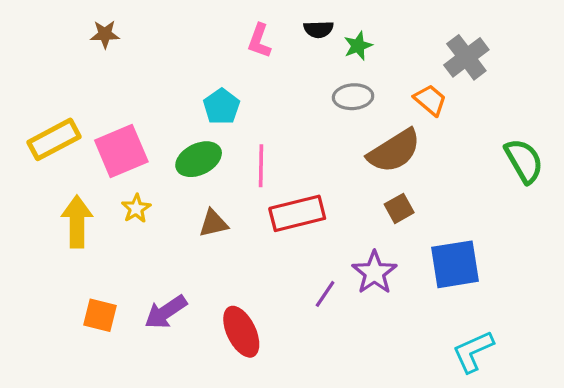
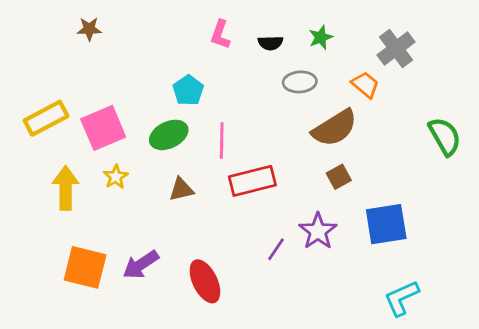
black semicircle: (319, 29) -> (270, 43), moved
green star: (358, 46) -> (321, 37), moved
orange square: (100, 315) -> (85, 267), size x1.5

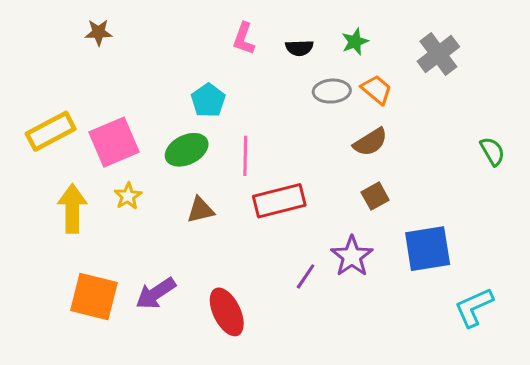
orange trapezoid: (365, 85) -> (377, 90), moved
brown semicircle: (335, 128) -> (370, 142), size x0.7
green semicircle: (445, 136) -> (492, 151), size x0.7
cyan L-shape: (402, 298) -> (474, 307), moved

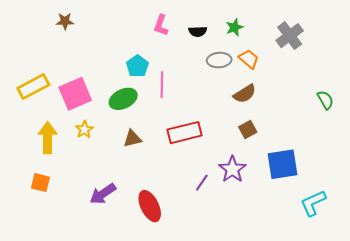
pink line: (245, 156) -> (162, 85), moved
orange square: (94, 296) -> (40, 183), moved, size x0.6

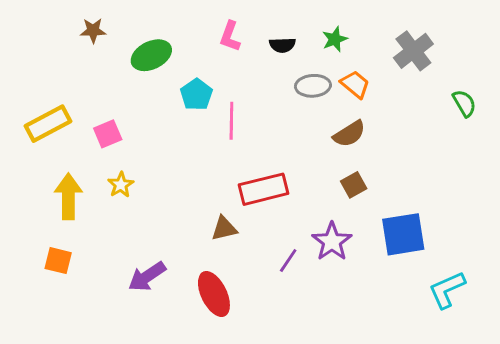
pink square: (75, 94) -> (108, 134), size x0.6
green ellipse: (123, 99) -> (151, 55), moved
green semicircle: (325, 100) -> (464, 103), moved
brown triangle: (132, 139) -> (224, 228), moved

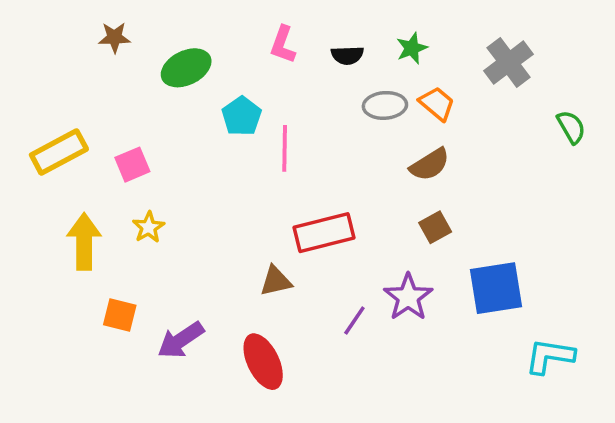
orange square: (58, 261) -> (120, 315), moved
cyan L-shape: (447, 290) -> (550, 356), turned 33

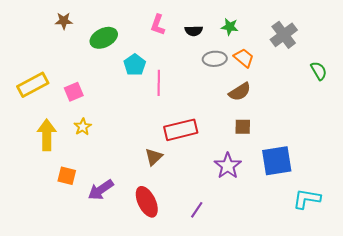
green star: (412, 48) -> (230, 27), turned 30
brown square: (435, 227) -> (243, 127), turned 30
brown triangle: (276, 281) -> (154, 157), turned -30
purple line: (354, 320) -> (197, 210), moved

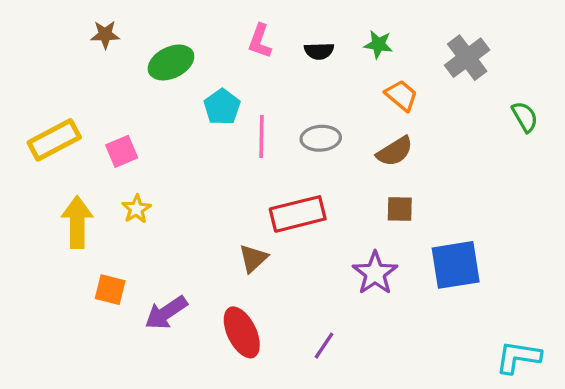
gray ellipse: (215, 59) -> (321, 138), moved
cyan L-shape: (307, 199) -> (518, 357), moved

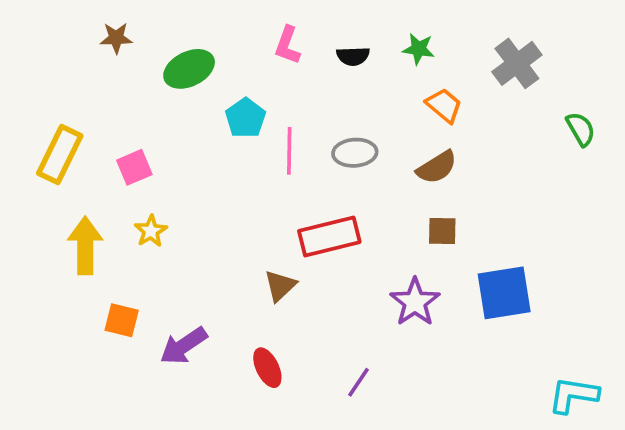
yellow rectangle: (54, 140) -> (60, 155), turned -36
red ellipse: (242, 332) -> (267, 368), size x0.7

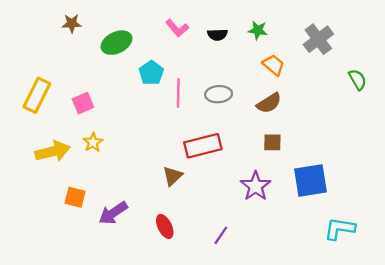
pink L-shape: (287, 45) -> (177, 28), turned -60
yellow arrow: (85, 246) -> (53, 151), turned 76
cyan L-shape: (573, 395) -> (340, 229), moved

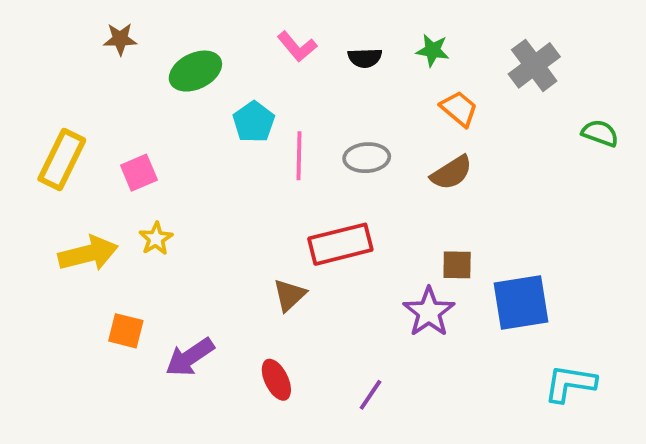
green semicircle: (358, 80) -> (600, 133), turned -40
brown square: (272, 142) -> (457, 265), moved

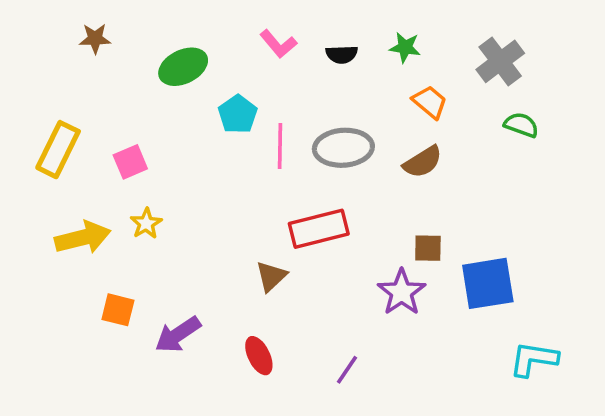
brown star: (120, 39) -> (95, 39), moved
green semicircle: (600, 133) -> (521, 125), moved
gray ellipse: (367, 158) -> (343, 148), size x1.4

